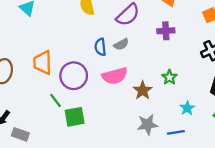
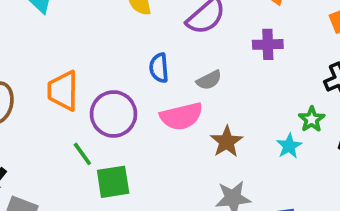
gray semicircle: (121, 44) -> (209, 80), moved
green star: (169, 77) -> (312, 119), moved
cyan star: (187, 108) -> (289, 146), moved

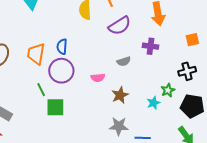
blue semicircle: (159, 68) -> (62, 47), moved
gray semicircle: (209, 80) -> (124, 61), moved
pink semicircle: (181, 116) -> (98, 78), size x0.6

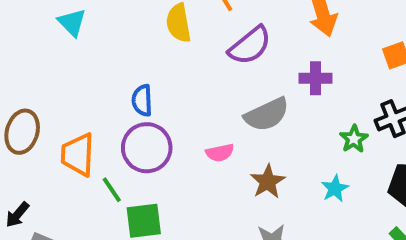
orange trapezoid: (36, 54) -> (78, 155), moved
gray semicircle: (124, 61) -> (267, 114), size x1.6
green star: (168, 90) -> (354, 139), moved

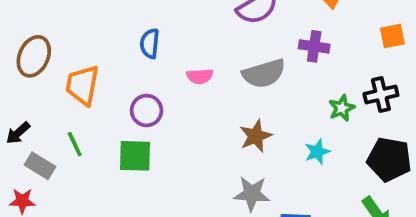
purple circle: (147, 148) -> (147, 111), moved, size x0.7
pink semicircle: (220, 153) -> (200, 76), moved
green line: (112, 190) -> (75, 144), moved

